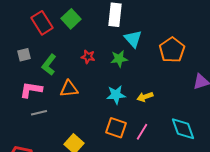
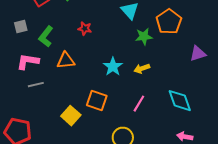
green star: (119, 59) -> (144, 37), moved
cyan star: (116, 95) -> (113, 67), turned -30
orange square: (116, 128) -> (97, 101), moved

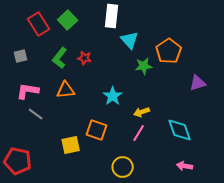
green L-shape: (46, 37) -> (60, 58), moved
yellow arrow: (142, 69) -> (142, 112), moved
gray line: (36, 85) -> (36, 114), turned 49
yellow square: (71, 116) -> (71, 145), turned 36

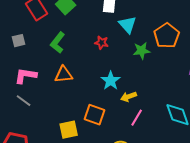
red star: (85, 58) -> (102, 43), moved
yellow arrow: (142, 112) -> (129, 97), moved
gray line: (36, 114) -> (24, 101), moved

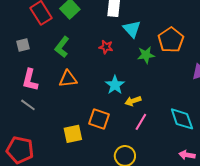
pink L-shape: (26, 76) -> (30, 80), turned -85

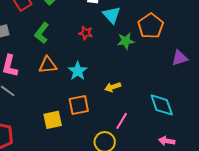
cyan star: (115, 85) -> (78, 71), moved
orange square: (99, 119) -> (79, 105), turned -30
pink line: (141, 122) -> (122, 121), moved

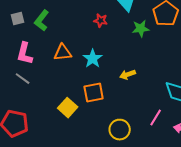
green L-shape: (42, 33) -> (42, 21), moved
yellow square: (53, 120) -> (68, 108), turned -36
pink line: (122, 121) -> (156, 118), moved

